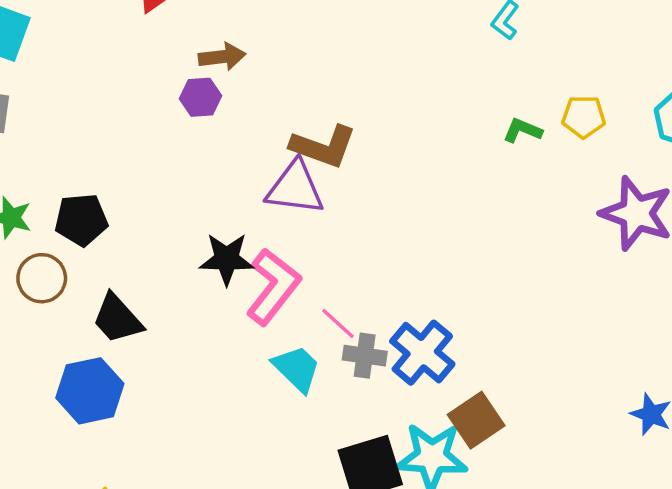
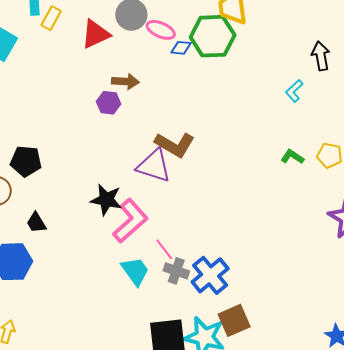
black trapezoid: (117, 319) -> (36, 223), size x0.7

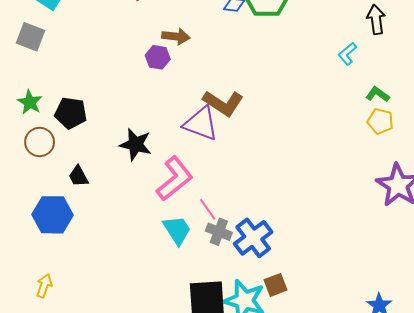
green L-shape: (292, 157) -> (378, 94), moved
black star: (106, 200) -> (136, 144), moved
brown square: (234, 320) -> (276, 285), size x0.7

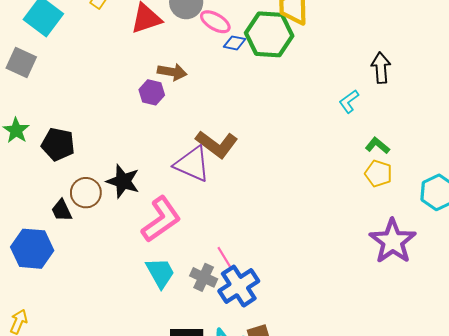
brown circle: (40, 142) -> (86, 193), moved
pink line: (208, 209) -> (225, 258), moved

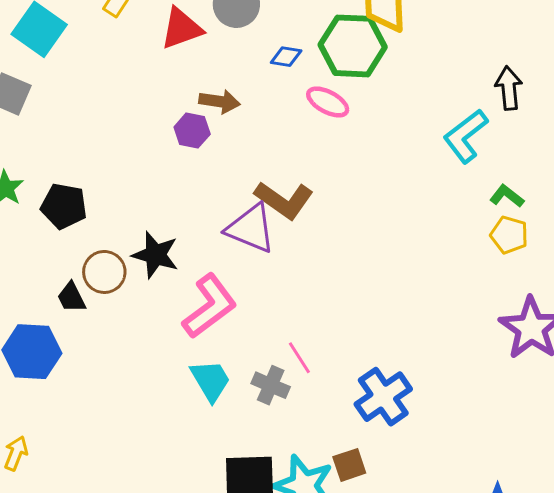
pink ellipse: (215, 22) -> (328, 102), moved
blue diamond: (235, 43) -> (286, 57), moved
cyan L-shape: (349, 101) -> (466, 136), size x1.6
blue cross: (239, 286) -> (383, 397), moved

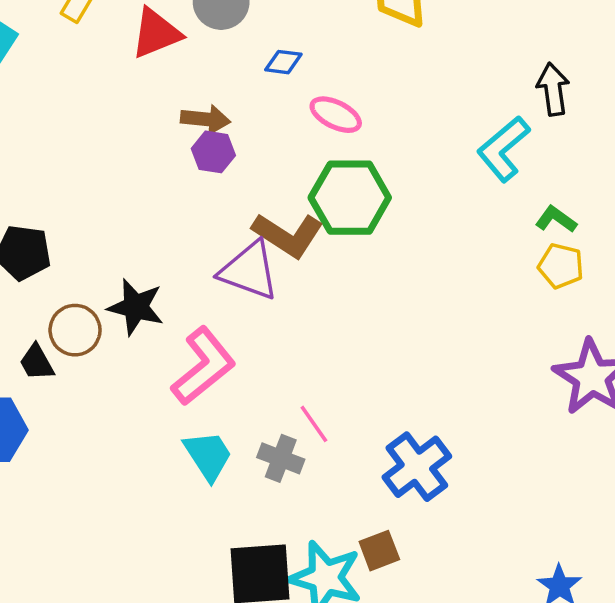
green hexagon: (353, 46) -> (350, 198), moved
purple hexagon: (192, 131) -> (213, 152), moved

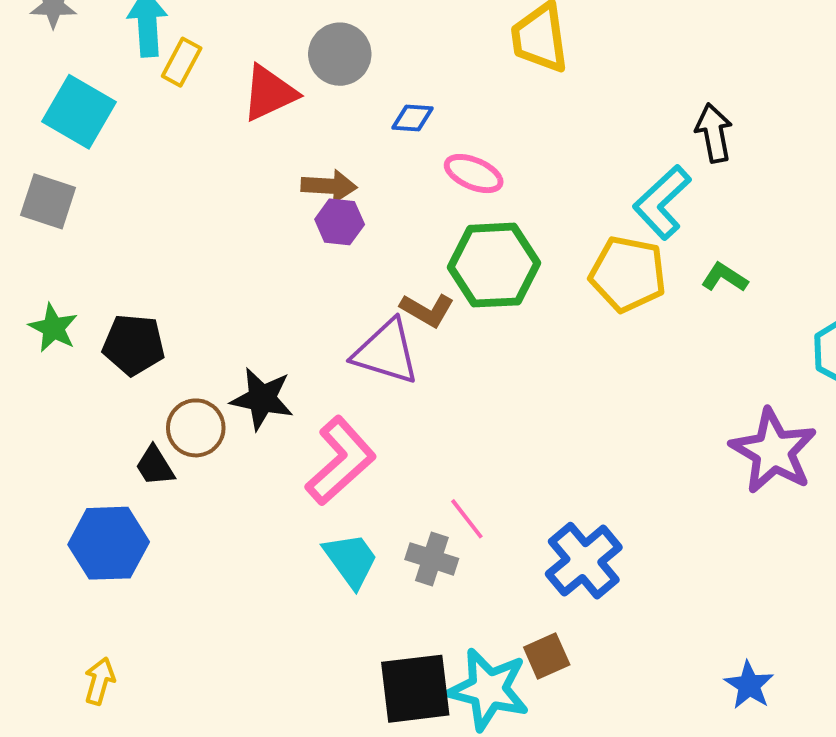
brown L-shape: (288, 235) -> (427, 310), size x0.7
yellow pentagon: (561, 266) -> (628, 274), moved, size x1.5

